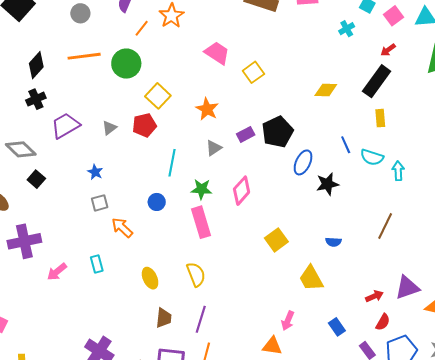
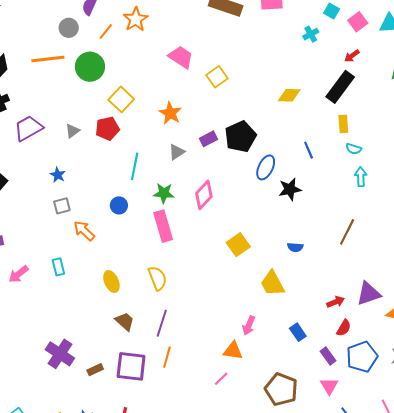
gray circle: (80, 13) -> (69, 28), moved
cyan semicircle: (372, 157) -> (354, 149), moved, size x0.7
brown trapezoid: (164, 318) -> (125, 321), turned -55

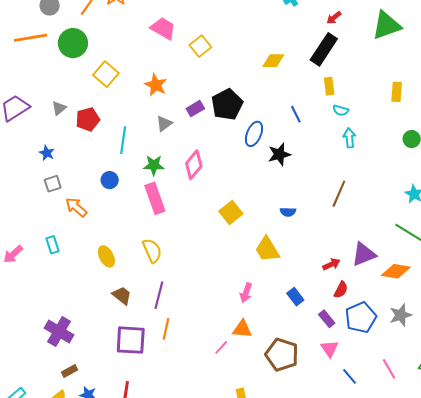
red pentagon: (107, 129) -> (88, 119), moved
orange triangle: (233, 351) -> (242, 329), moved
brown rectangle: (95, 370) -> (70, 371), moved

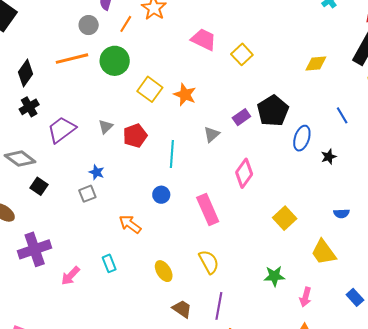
orange star: (156, 85) -> (185, 95), moved
black star: (279, 154) -> (329, 157), size x0.7
green star: (154, 165) -> (274, 276), moved
gray square: (53, 184) -> (87, 194), moved

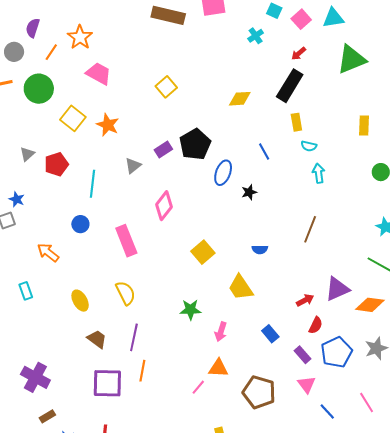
pink trapezoid: (204, 40) -> (99, 74), moved

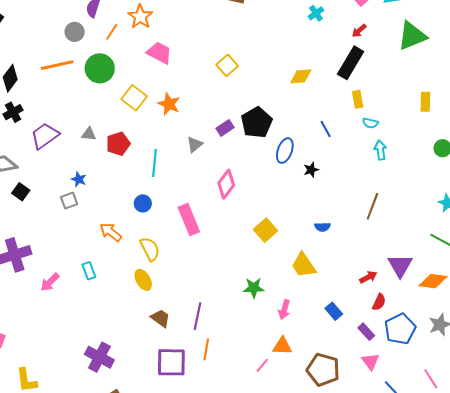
gray triangle: (27, 154) -> (89, 134), turned 49
purple triangle: (337, 289) -> (400, 266), turned -36
yellow semicircle: (126, 293) -> (150, 249), moved

